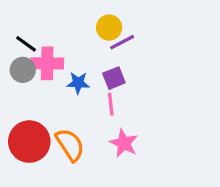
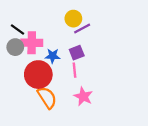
red circle: (29, 142) -> (38, 75), moved

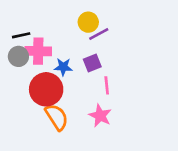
black line: (17, 30) -> (21, 35), turned -48
pink line: (74, 70) -> (107, 85), moved

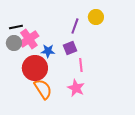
yellow circle: (88, 22) -> (96, 17), moved
purple line: (99, 34) -> (75, 26), turned -42
pink cross: (38, 51) -> (29, 39), turned -36

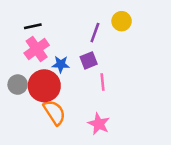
black line: (16, 27) -> (33, 26), moved
gray circle: (14, 43) -> (18, 85), moved
pink star: (76, 88) -> (99, 124), moved

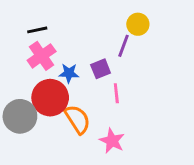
purple line: (95, 33) -> (124, 46), moved
gray circle: (18, 85) -> (20, 116), moved, size x1.5
orange semicircle: (54, 112) -> (77, 119), moved

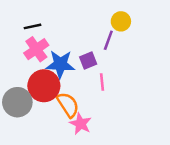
blue star: (69, 73) -> (60, 64), size x1.6
pink star: (112, 141) -> (81, 124), moved

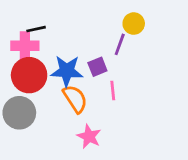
pink cross: (36, 49) -> (25, 46), moved, turned 35
red circle: (44, 86) -> (29, 75), moved
orange semicircle: (68, 105) -> (75, 99), moved

